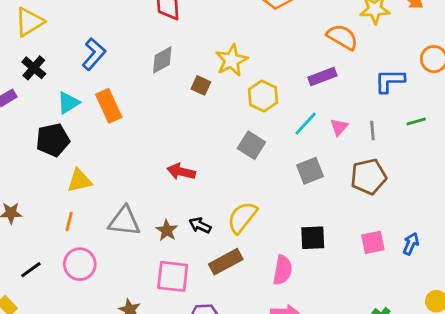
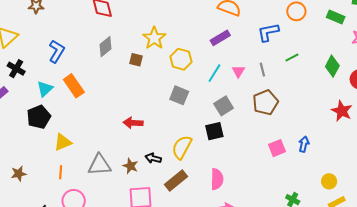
black square: (313, 238) -> (214, 131), moved

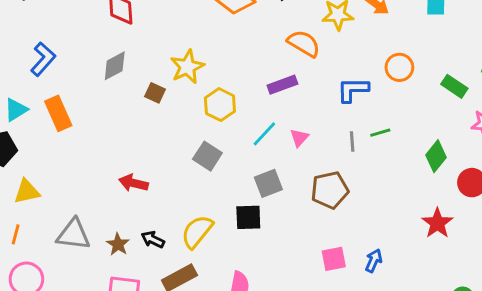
gray line: (262, 70) -> (352, 142), moved

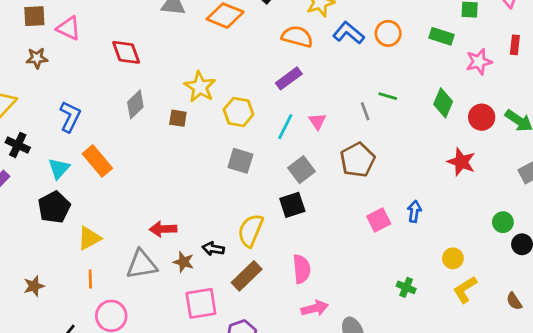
blue L-shape: (353, 90) -> (349, 33), moved, turned 56
green line: (380, 133) -> (388, 96), turned 48
red arrow: (133, 183) -> (163, 229), moved

